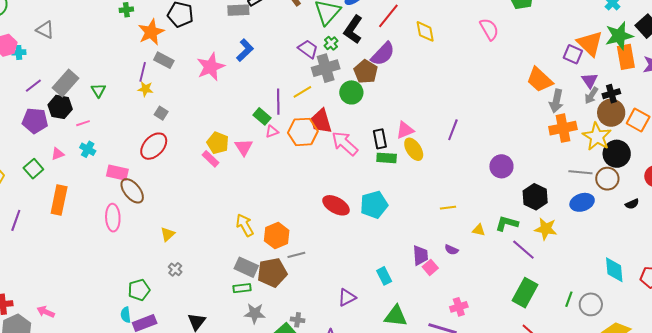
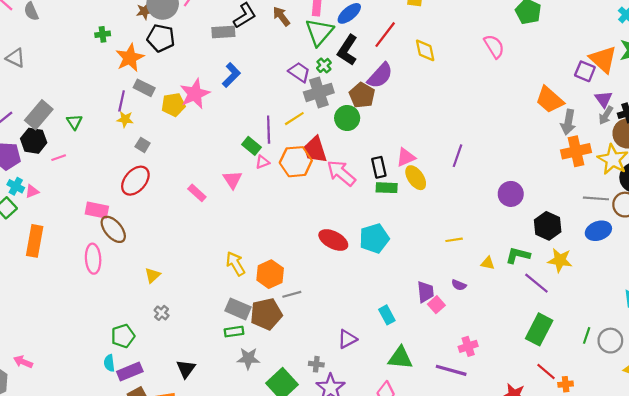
yellow pentagon: (218, 143) -> (173, 105), moved, turned -30
cyan cross: (88, 149) -> (16, 186), moved
gray cross: (298, 320) -> (316, 364), moved

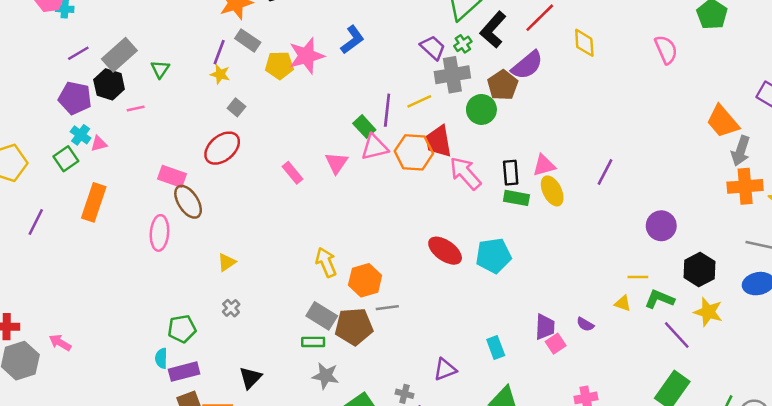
pink triangle: (262, 162) -> (375, 147), size x1.6
yellow line: (454, 240) -> (638, 277), moved

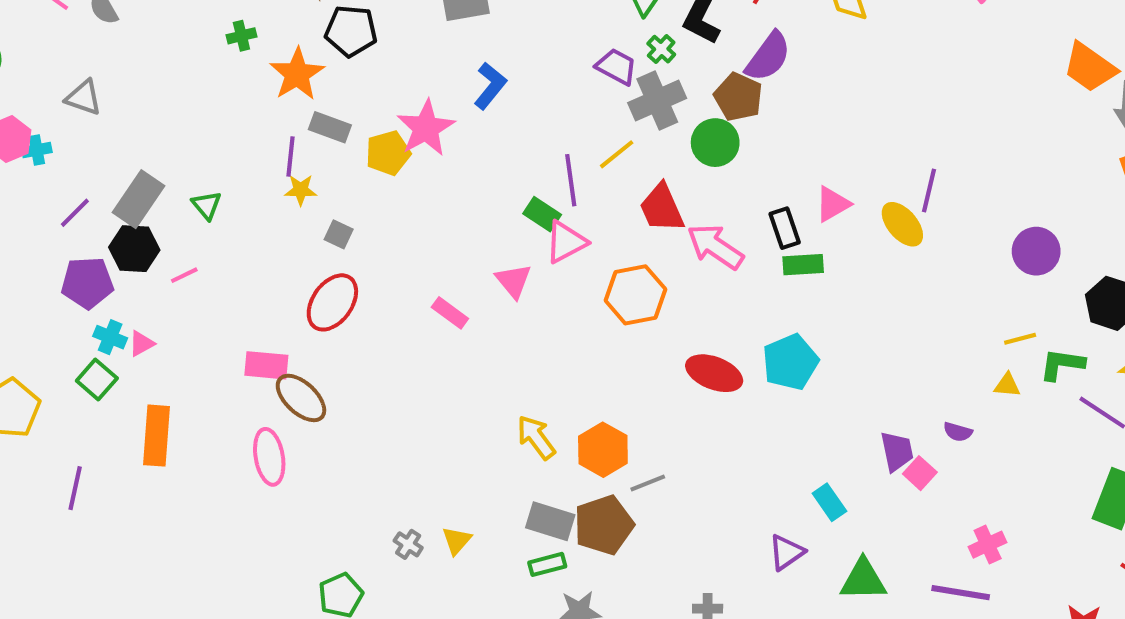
orange hexagon: (414, 152) -> (635, 295), moved
yellow ellipse: (552, 191) -> (902, 224), moved
yellow triangle: (227, 262) -> (457, 541), moved
purple triangle: (445, 369) -> (786, 552), moved

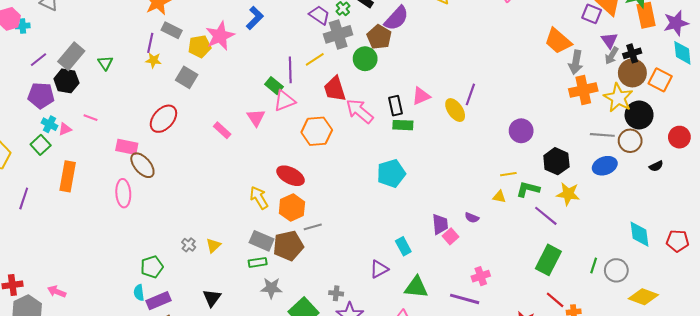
gray square: (339, 234) -> (187, 77), moved, size x1.5
pink line: (184, 275) -> (91, 118), moved, turned 40
red ellipse: (714, 373) -> (291, 176), moved

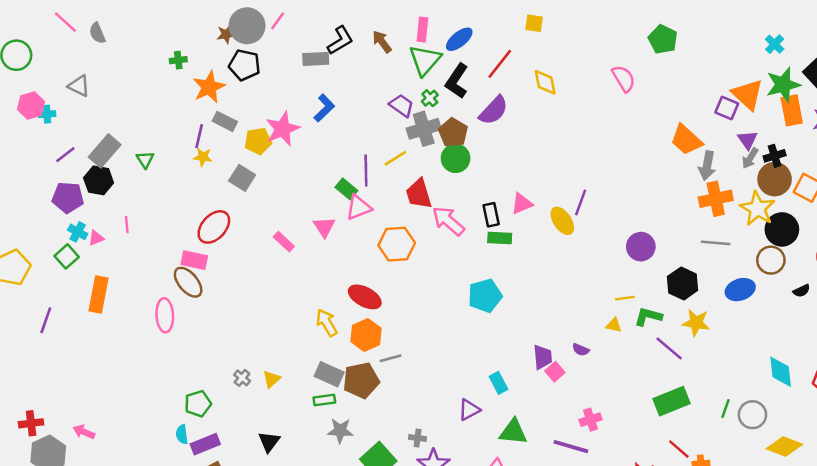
brown pentagon: (379, 37) -> (453, 133), moved
pink line: (91, 118) -> (127, 225), turned 64
gray line: (602, 135) -> (716, 243), moved
pink rectangle: (127, 147) -> (194, 260), moved
green rectangle: (548, 260) -> (671, 401), turned 40

